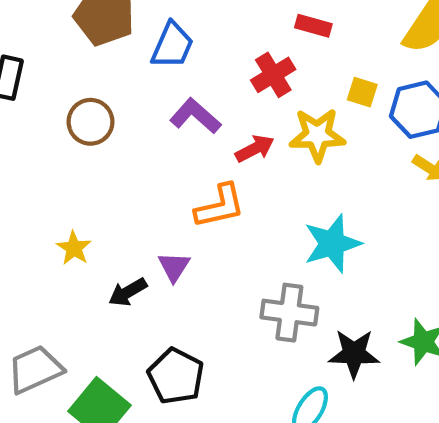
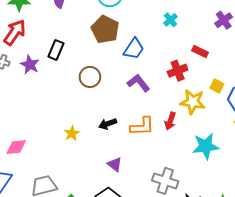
red arrow: (255, 149) -> (170, 121), moved, turned 126
cyan star: (332, 244) -> (206, 146), moved
purple triangle: (174, 267) -> (115, 164), moved, turned -35
black arrow: (128, 292) -> (108, 124), moved

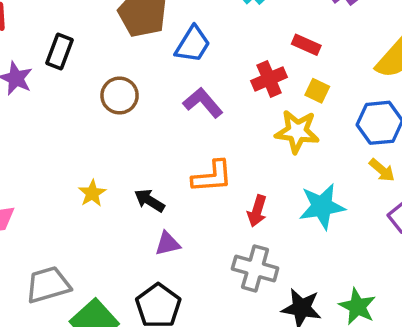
yellow square: (217, 86) -> (317, 91), moved
red arrow: (170, 121) -> (257, 211), moved
black arrow: (108, 124) -> (149, 200), moved, turned 54
purple triangle: (115, 164) -> (168, 244), turned -49

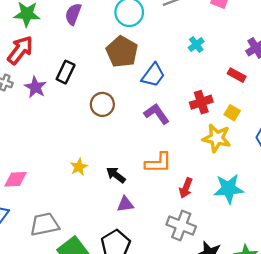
red rectangle: (306, 45) -> (237, 75), moved

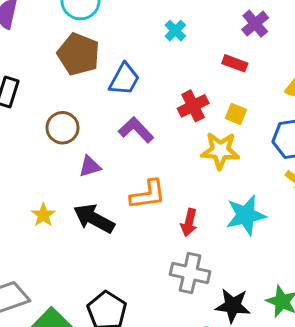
black arrow: (116, 175) -> (94, 219), size x1.5
purple triangle: (125, 204) -> (90, 166), moved

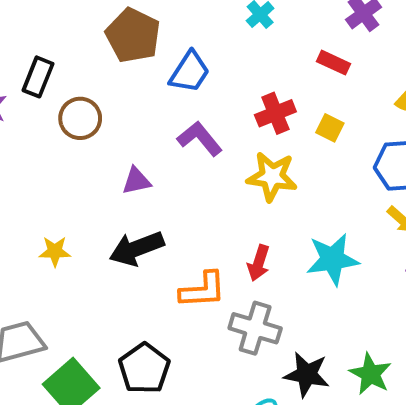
brown circle: (62, 128) -> (80, 118), moved
yellow star: (220, 151) -> (272, 177), moved
orange L-shape: (148, 194) -> (203, 290), moved
yellow star: (43, 215) -> (55, 251), moved, turned 30
black arrow: (94, 219) -> (137, 248), turned -54

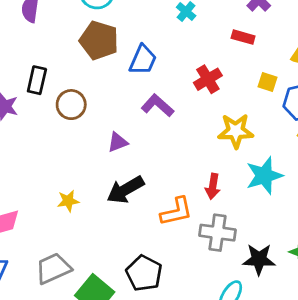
yellow square: (330, 128) -> (267, 82), moved
yellow star: (272, 177) -> (236, 131), moved

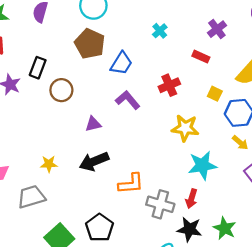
red arrow: (213, 186) -> (191, 199), moved
gray trapezoid: (53, 268) -> (31, 197), moved

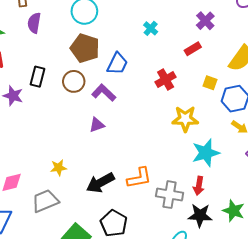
red rectangle: (201, 57) -> (193, 49), turned -49
brown circle: (61, 90) -> (74, 81), moved
purple L-shape: (128, 100) -> (104, 93), moved
black arrow: (94, 161) -> (100, 183), moved

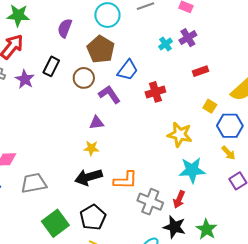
purple cross: (205, 21) -> (188, 38), moved
purple semicircle: (34, 23) -> (65, 28), moved
red cross: (166, 80) -> (155, 92), moved
yellow star: (58, 168) -> (91, 148), moved

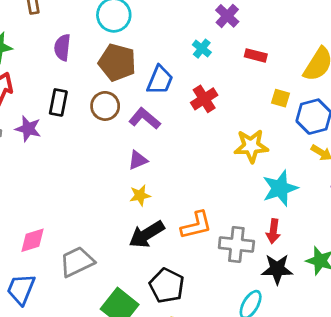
cyan cross: (166, 44) -> (202, 49), moved
red rectangle: (201, 71) -> (256, 55), turned 49

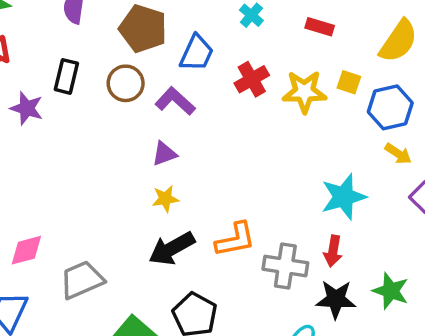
yellow star: (251, 146) -> (304, 92), moved

